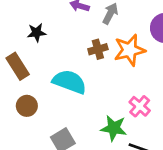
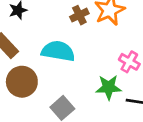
brown circle: (27, 106) -> (22, 82), size x1.5

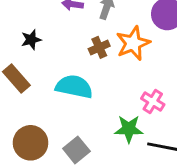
brown circle: (22, 82) -> (31, 143), moved

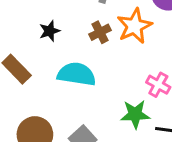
black star: (31, 40) -> (50, 31), moved

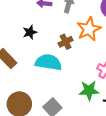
brown cross: (100, 32) -> (66, 42), moved

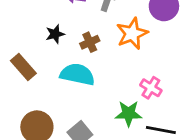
brown cross: (66, 42) -> (90, 42), moved

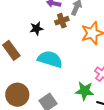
brown cross: (90, 42) -> (62, 21), moved

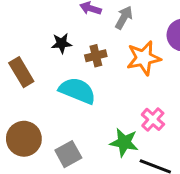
brown cross: (62, 21) -> (96, 56), moved

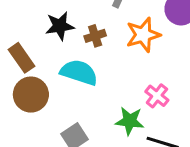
black star: (62, 43) -> (60, 26), size x1.4
brown circle: (24, 139) -> (31, 95), moved

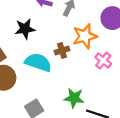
brown cross: (95, 36) -> (62, 50), moved
pink cross: (157, 96) -> (103, 61), moved

